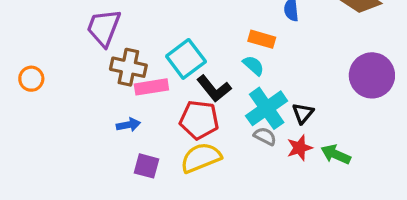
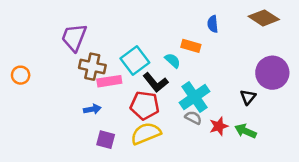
cyan semicircle: (253, 66) -> (173, 60), moved
black triangle: (303, 113) -> (248, 97), moved

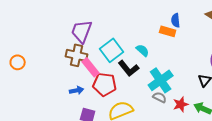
purple trapezoid: (74, 37) -> (82, 31), moved
orange rectangle: (191, 46) -> (168, 31), moved
pink rectangle: (109, 81) -> (91, 67), turned 60
red pentagon: (145, 105) -> (105, 84), moved

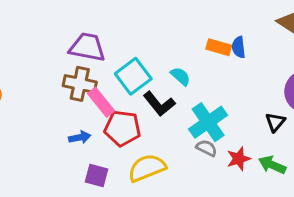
blue semicircle: (176, 20) -> (239, 47), moved
purple trapezoid: (82, 31) -> (87, 47), turned 80

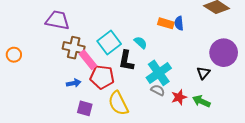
purple trapezoid: (87, 47) -> (57, 20), moved
black L-shape: (159, 104) -> (126, 61), turned 50
yellow semicircle: (147, 168) -> (118, 103), turned -95

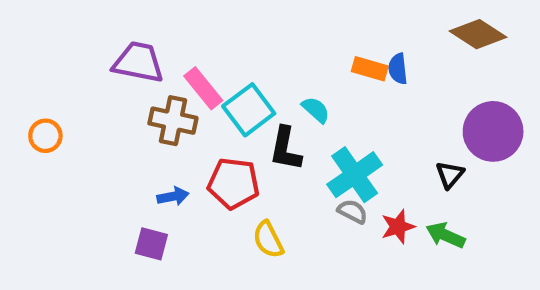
pink rectangle: (88, 60) -> (203, 88), moved
yellow semicircle: (118, 103) -> (268, 240), size x0.7
purple square: (85, 108) -> (151, 244), moved

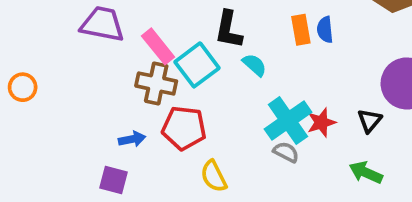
orange rectangle: (370, 69) -> (301, 30), turned 64
brown cross: (173, 121) -> (156, 83), moved
black L-shape: (285, 149) -> (229, 30), moved
red star: (398, 227) -> (321, 122), moved

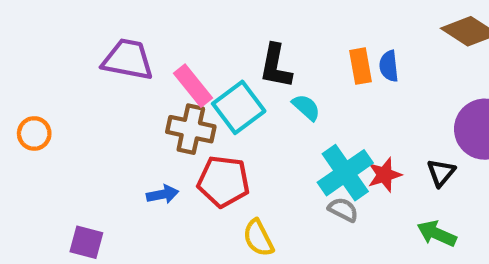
purple square: (114, 180) -> (86, 242), moved

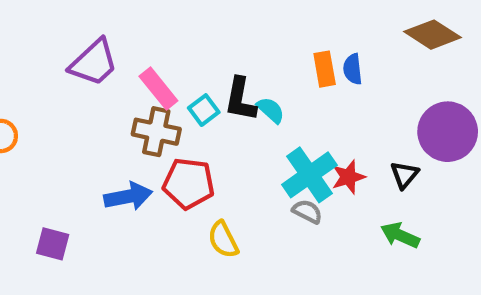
purple trapezoid: (128, 60) -> (94, 63), turned 126
black L-shape: (276, 66) -> (240, 99), moved
cyan square: (239, 107) -> (204, 110), size x0.6
blue arrow: (163, 194) -> (128, 196), size x1.5

